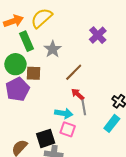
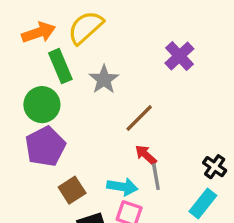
brown square: (34, 73) -> (72, 190), moved, turned -35

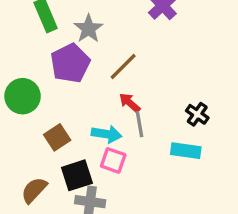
green circle: (42, 105) -> (23, 96), moved
purple pentagon: (45, 147) -> (70, 63), moved
cyan rectangle: (203, 204) -> (186, 151), turned 60

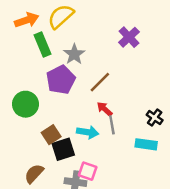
pink square: (113, 160) -> (88, 171), moved
black square: (77, 175) -> (63, 149), moved

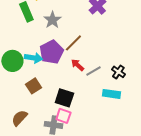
purple pentagon: (61, 80) -> (51, 52), moved
gray line: (112, 125) -> (93, 71), moved, turned 70
cyan arrow: (88, 132) -> (33, 58), moved
black square: (63, 149) -> (64, 98), moved, turned 36

